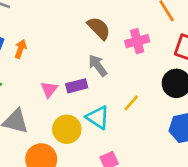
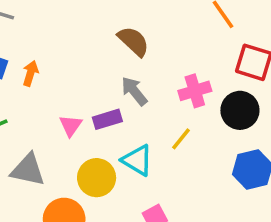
pink cross: (137, 41) -> (195, 91), moved

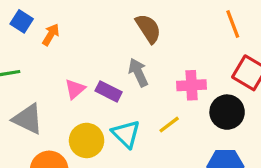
purple rectangle: (107, 119) -> (109, 91), turned 30

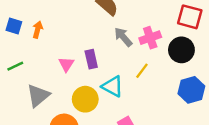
gray arrow: (138, 72) -> (123, 37), moved
purple rectangle: (109, 91) -> (91, 59), turned 66
gray triangle: (28, 119) -> (38, 96), turned -50

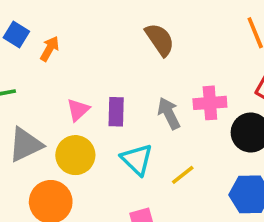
gray arrow: (123, 37) -> (169, 113), moved
yellow line: (142, 71) -> (183, 175), moved
yellow circle: (85, 99) -> (75, 155), moved

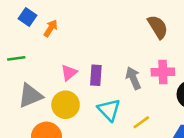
brown semicircle: (160, 40) -> (158, 27), moved

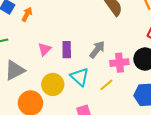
pink cross: (163, 72) -> (119, 63), moved
gray arrow: (133, 78) -> (97, 50), turned 66
yellow circle: (66, 105) -> (53, 84), moved

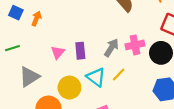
pink cross: (119, 63) -> (135, 45), moved
yellow line: (106, 85) -> (119, 74), moved

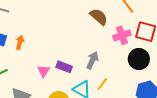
pink cross: (135, 45) -> (122, 35), moved
purple rectangle: (80, 51) -> (64, 67), turned -56

